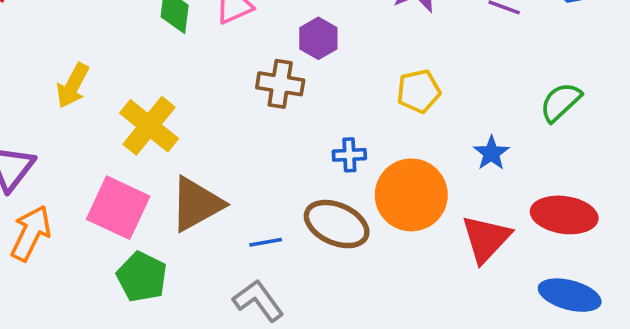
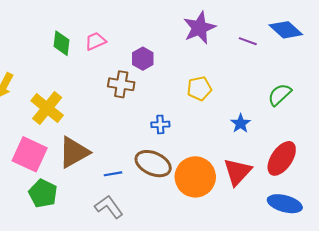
orange circle: (411, 195) -> (195, 177), moved
red ellipse: (564, 215) -> (282, 158), turned -64

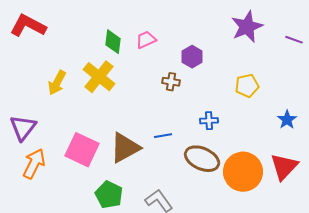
brown cross: (121, 84) -> (171, 82), size x0.7
yellow cross: (47, 108) -> (99, 77), moved
blue line: (113, 174) -> (163, 136), moved
green pentagon: (43, 193) -> (109, 195), moved

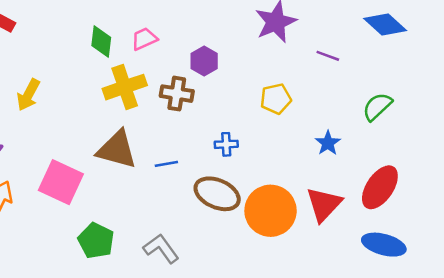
purple line: (294, 40) -> (328, 56), moved
yellow cross: (99, 77) -> (125, 87), moved, turned 32
brown cross: (171, 82) -> (177, 94), size x1.4
brown triangle: (125, 148) -> (117, 150), moved, turned 44

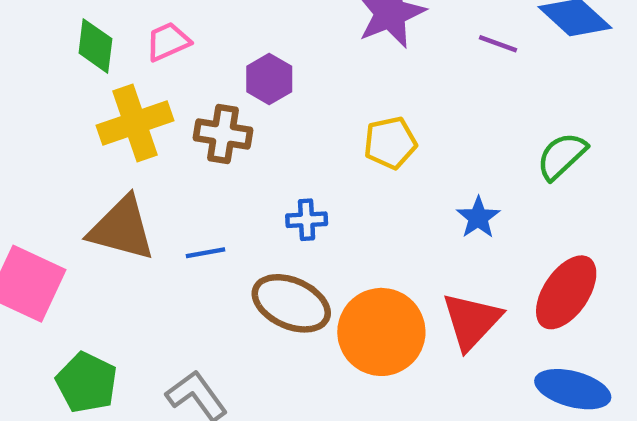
purple line: (328, 56) -> (498, 44), moved

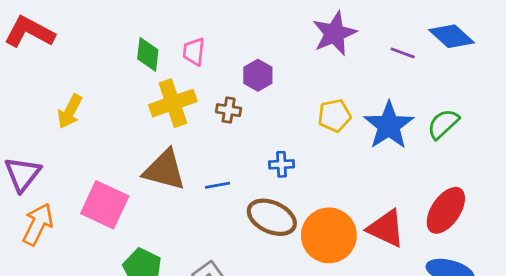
pink trapezoid: (168, 42) -> (194, 52), turned -60
brown cross: (223, 134) -> (229, 110), size x0.7
blue star: (478, 218) -> (389, 125), moved, size x1.8
red triangle: (472, 321) -> (386, 228), turned -48

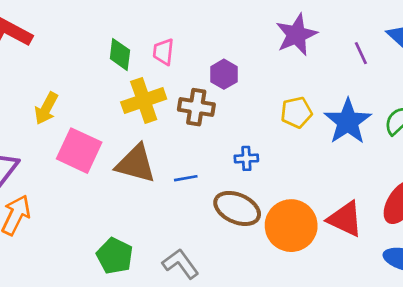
purple line: (403, 53) -> (361, 53), turned 45
brown cross: (229, 110) -> (196, 107), size x1.5
pink square: (105, 205) -> (79, 151), moved

